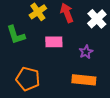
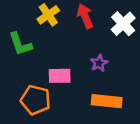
pink rectangle: (54, 42) -> (60, 76), moved
purple star: (86, 52) -> (99, 63), moved

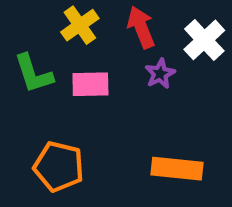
purple star: (99, 63) -> (160, 74), moved
pink rectangle: (60, 76) -> (90, 84), moved

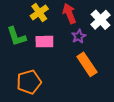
orange pentagon: (59, 166) -> (29, 82), turned -30
orange rectangle: (177, 169) -> (87, 64), moved, turned 50

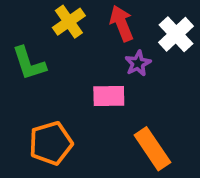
pink rectangle: (44, 42) -> (109, 96), moved
orange rectangle: (87, 64) -> (152, 149), moved

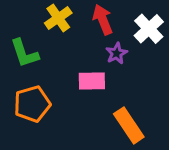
orange pentagon: (51, 143) -> (32, 104), moved

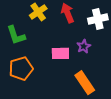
white cross: (149, 29) -> (98, 19), turned 30
purple star: (117, 53) -> (84, 46), moved

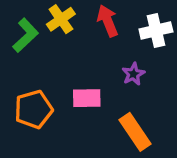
green L-shape: (16, 35) -> (25, 35), moved, turned -115
pink rectangle: (60, 53) -> (87, 98), moved

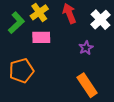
white cross: (156, 30) -> (101, 20), turned -30
pink rectangle: (87, 98) -> (41, 37), moved

